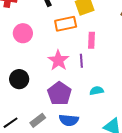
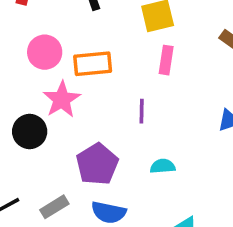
orange rectangle: (66, 24) -> (93, 64), moved
pink rectangle: (92, 40) -> (166, 60), moved
pink star: (58, 60) -> (62, 99), moved

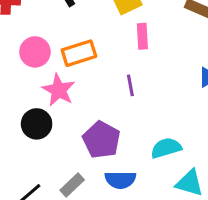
cyan semicircle: (163, 166) -> (166, 148), moved, size x1.4

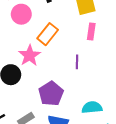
pink circle: (35, 52) -> (21, 14), moved
orange rectangle: (79, 53) -> (48, 34), turned -45

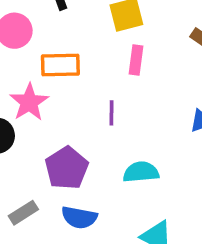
orange rectangle: (48, 34) -> (60, 65), turned 50
cyan semicircle: (92, 107) -> (141, 172), moved

